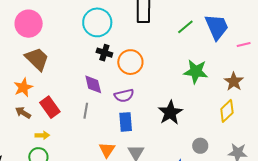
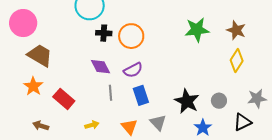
gray line: (86, 111) -> (110, 93), moved
brown arrow: (23, 113) -> (41, 126), moved
black star: (170, 113) -> (187, 101), moved
yellow arrow: (42, 135) -> (92, 125), moved

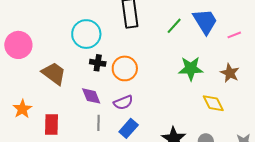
brown trapezoid: (40, 55) -> (54, 73), moved
yellow diamond: (237, 60) -> (213, 103), moved, turned -65
blue rectangle: (141, 95) -> (129, 128), turned 54
red rectangle: (64, 99) -> (52, 125), turned 45

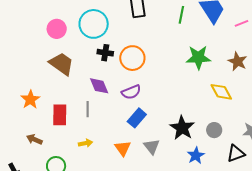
green line: (174, 26) -> (181, 15), turned -30
pink circle: (18, 45) -> (57, 29), moved, size x0.7
gray line: (99, 123) -> (88, 109), moved

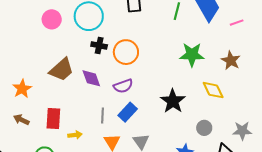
brown trapezoid: (62, 64) -> (62, 70), moved, turned 100
gray line: (88, 109) -> (102, 116), moved
red rectangle: (60, 115) -> (53, 118), moved
black star: (182, 128) -> (173, 101), moved
brown arrow: (34, 139) -> (21, 120), moved

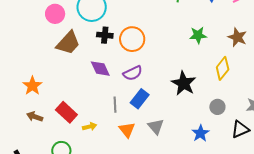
green star: (192, 55) -> (198, 35), size x0.7
brown trapezoid: (62, 70) -> (68, 43), moved
yellow diamond: (213, 90) -> (223, 68), turned 70
red rectangle: (53, 118) -> (66, 112), turned -45

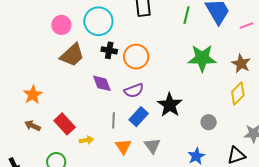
green star: (198, 35) -> (202, 58), size x1.6
yellow diamond: (223, 68) -> (238, 93), moved
black star: (184, 83) -> (170, 105), moved
gray circle: (217, 107) -> (209, 122), moved

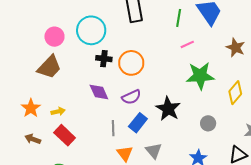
pink line: (246, 26) -> (187, 44), moved
brown trapezoid: (72, 55) -> (49, 67), moved
green star: (202, 58) -> (200, 76), moved
brown star: (241, 64) -> (236, 48), moved
yellow arrow: (86, 140) -> (58, 111), moved

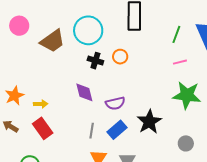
pink circle: (54, 37) -> (19, 26), moved
orange circle: (131, 63) -> (120, 57), moved, size x0.6
brown trapezoid: (49, 67) -> (53, 41), moved

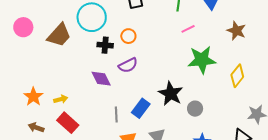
purple semicircle: (115, 103) -> (128, 65), moved
gray circle: (186, 143) -> (195, 109), moved

